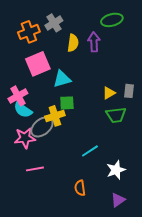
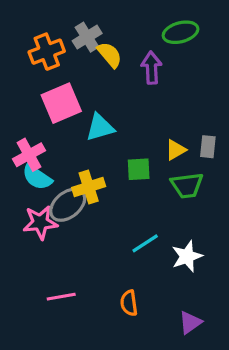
yellow semicircle: (73, 43) -> (110, 55), moved, turned -48
green square: (67, 103) -> (139, 169), moved
pink line: (35, 169) -> (61, 297), moved
white star: (116, 170) -> (187, 256), moved

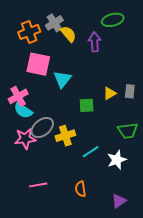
pink square: (61, 103) -> (38, 64), turned 35
cyan triangle: (100, 127) -> (62, 79), turned -36
green trapezoid: (187, 185) -> (128, 131), moved
yellow cross: (89, 187) -> (65, 136), moved

